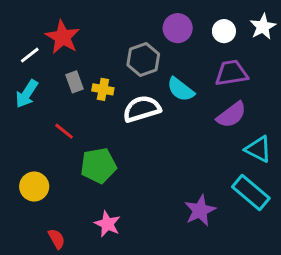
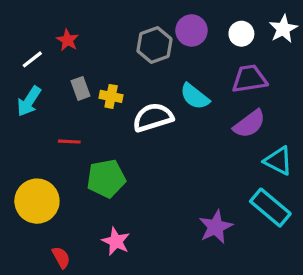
red star: (63, 37) -> (68, 40), size x0.6
gray hexagon: (143, 60) -> (154, 45), moved
red line: (64, 131) -> (69, 142), turned -36
yellow circle: (34, 187) -> (37, 201), size x1.4

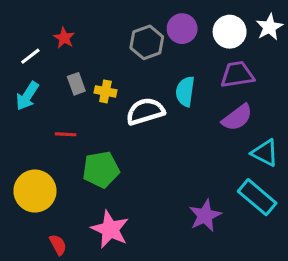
white circle: (241, 34) -> (230, 32), size x1.4
cyan semicircle: (195, 96) -> (185, 91), turned 60
pink star: (116, 241) -> (110, 229), size x1.4

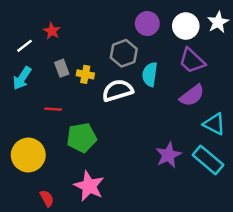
gray hexagon: (147, 42) -> (124, 53), moved
purple trapezoid: (237, 75) -> (192, 61), turned -128
purple star: (205, 216) -> (168, 155), moved

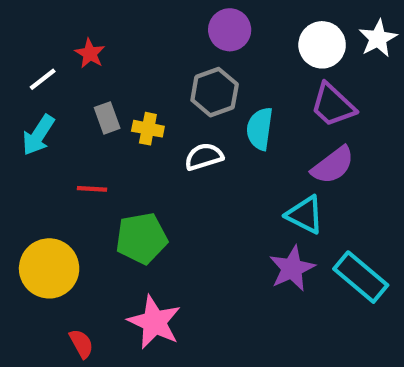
purple circle: (147, 24) -> (230, 30), moved
white semicircle: (118, 90) -> (204, 157), size x0.7
cyan triangle: (214, 124) -> (305, 215), moved

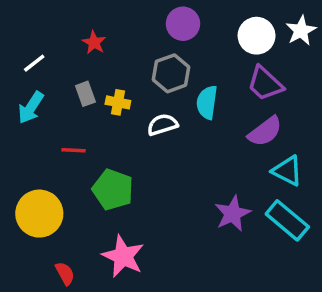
red star: (90, 53) -> (94, 43), moved
cyan triangle: (305, 215) -> (287, 171), moved
green pentagon: (141, 238) -> (113, 190), turned 30

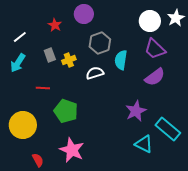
purple circle: (183, 24) -> (84, 14), moved
yellow cross: (118, 102) -> (69, 60), turned -32
cyan triangle: (287, 171) -> (144, 144), moved
purple star: (233, 214) -> (136, 111), moved

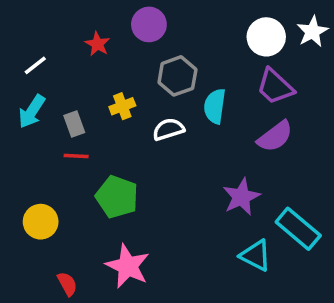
gray rectangle: (50, 55) -> (74, 124), moved
yellow circle: (23, 125) -> (41, 222), size x0.7

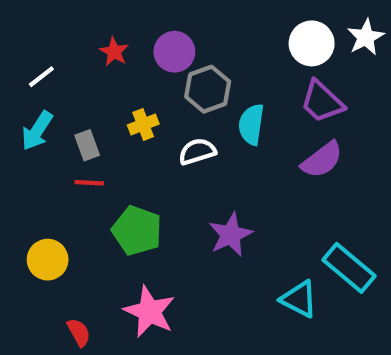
purple circle: (149, 24) -> (174, 52), moved
purple star: (241, 197) -> (231, 235), moved

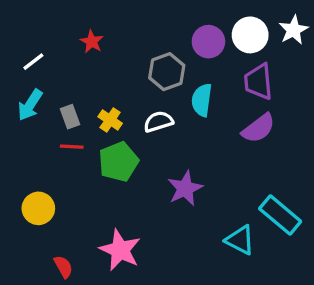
purple circle: (174, 52) -> (208, 42), moved
purple trapezoid: (322, 102) -> (258, 82), turned 42
yellow cross: (143, 124) -> (110, 120), moved, turned -35
green pentagon: (137, 231) -> (118, 162), moved, turned 30

